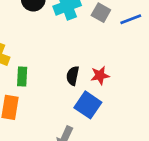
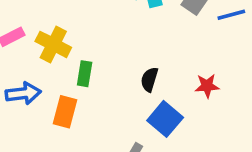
red star: (100, 75) -> (207, 86), moved

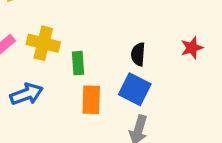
orange rectangle: (65, 112) -> (91, 100), moved
blue square: (165, 119) -> (135, 89), moved

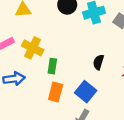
black semicircle: (138, 54) -> (98, 62), moved

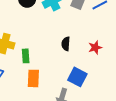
blue square: (86, 92) -> (77, 77), moved

